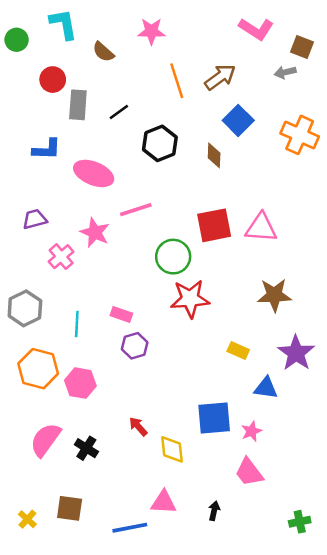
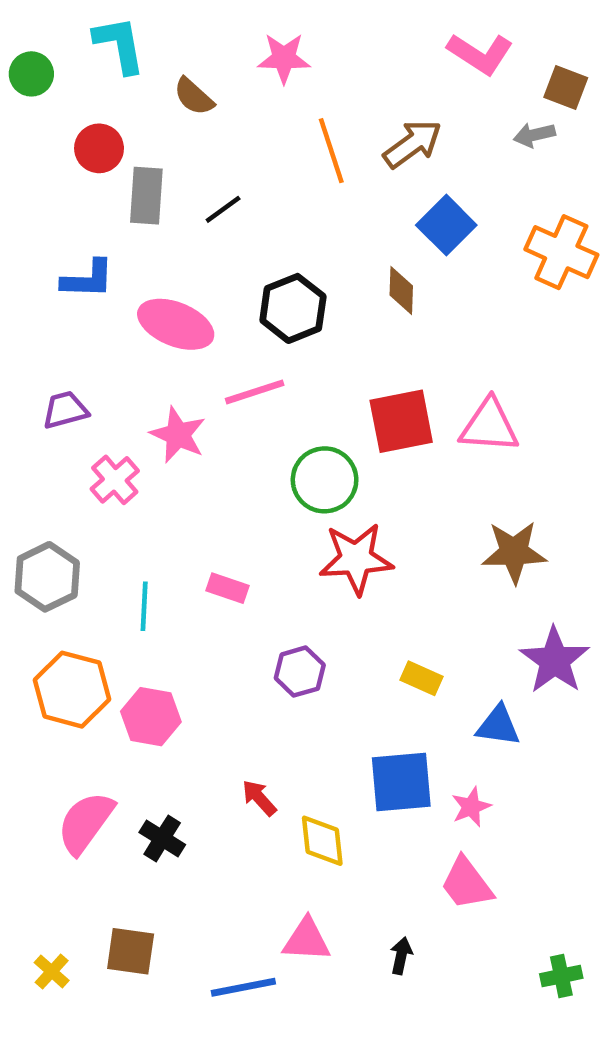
black hexagon: (160, 143) -> (293, 308), moved
purple hexagon: (135, 346) -> (300, 672), moved
yellow rectangle: (238, 351) -> (422, 678), moved

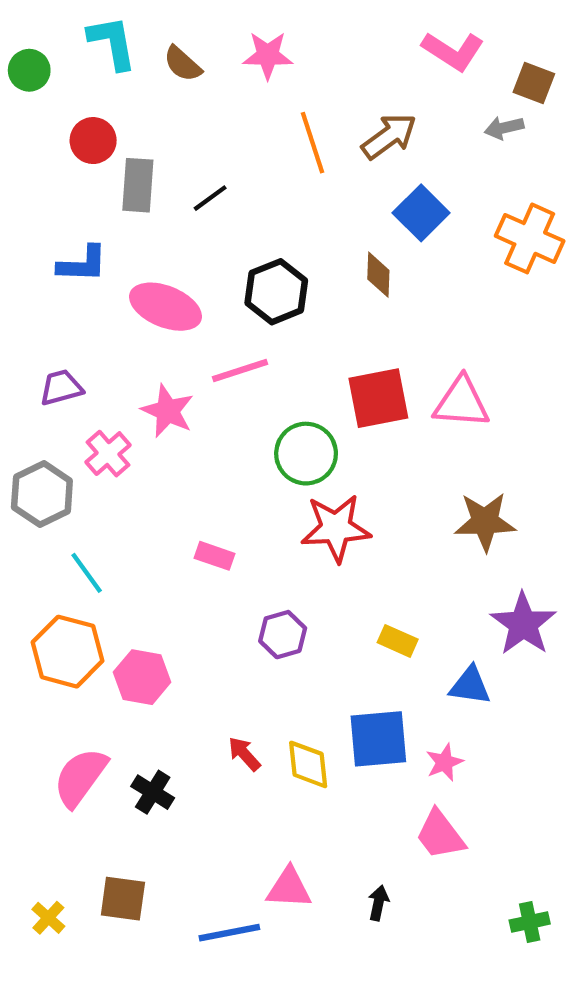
brown semicircle: (194, 97) -> (183, 64), moved
gray hexagon: (47, 577) -> (42, 494), moved
cyan line: (144, 606) -> (87, 573), moved, turned -39
yellow diamond: (322, 841) -> (308, 764), moved

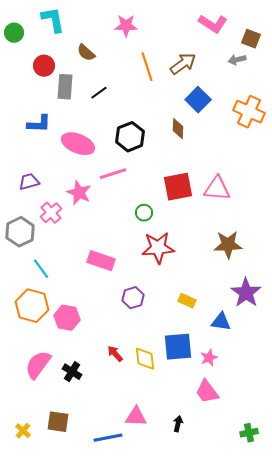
brown semicircle: (183, 64) -> (86, 53), moved
green circle: (306, 454) -> (144, 213), size x0.6
pink rectangle: (214, 556) -> (101, 261), size x1.5

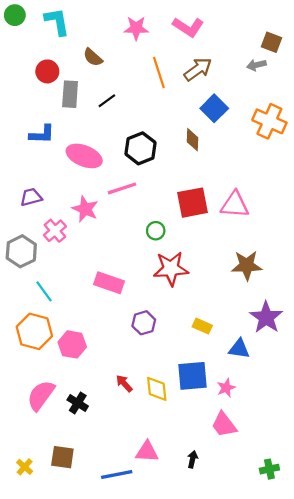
pink L-shape: (213, 24) -> (188, 27), moved
green circle: (14, 33) -> (15, 15), moved

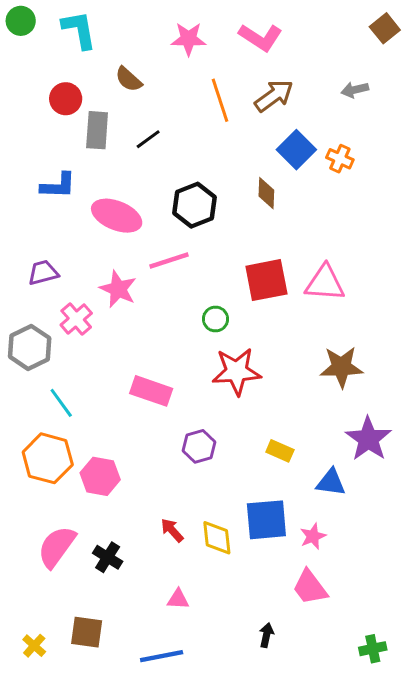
brown square: (272, 42) -> (385, 28), moved, turned 30
orange cross: (269, 121) -> (340, 159), moved, size x0.6
pink triangle: (147, 452) -> (178, 599), moved, size x0.7

